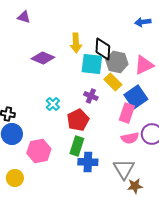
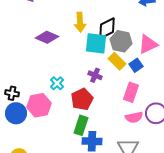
black diamond: (103, 49) -> (107, 28), turned 60
blue square: (136, 97) -> (136, 65), moved, size x0.6
pink hexagon: (39, 151) -> (39, 105), moved

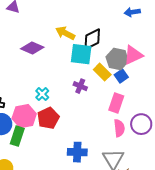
yellow arrow: (80, 22) -> (65, 33), turned 120
gray hexagon: (121, 41) -> (117, 59), moved
red pentagon: (82, 99) -> (48, 118), moved
pink semicircle: (134, 117) -> (119, 128), turned -84
green rectangle: (81, 125) -> (17, 136), moved

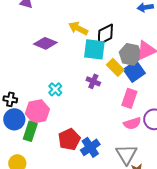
blue square: (121, 76) -> (134, 71), size x1.5
red pentagon: (48, 118) -> (69, 139), moved
pink semicircle: (119, 128) -> (132, 123), turned 78
blue cross: (77, 152) -> (90, 147), turned -36

